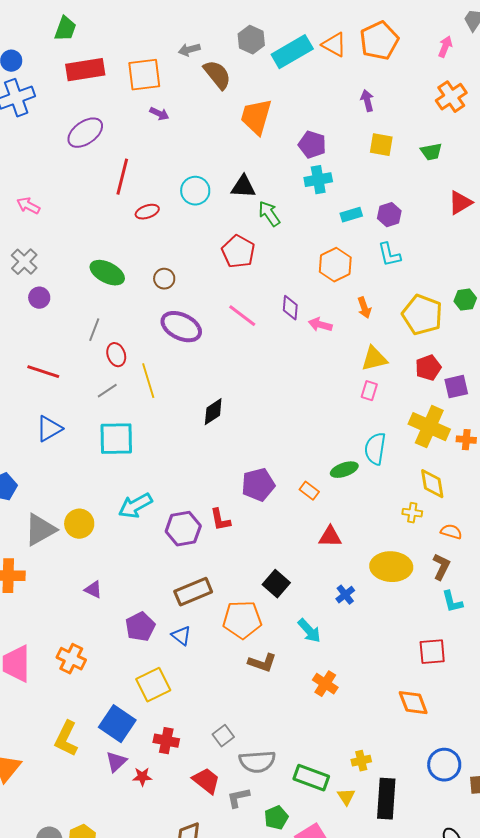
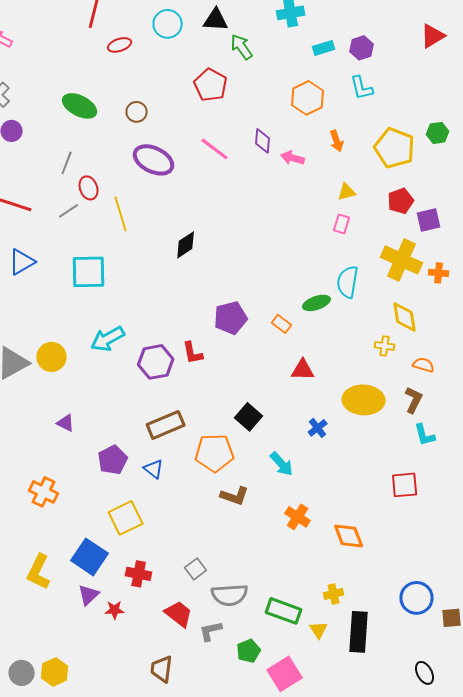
yellow triangle: (374, 359) -> (347, 192), size x0.7
gray line: (107, 391) -> (69, 211), moved
orange diamond: (413, 703) -> (349, 536), moved

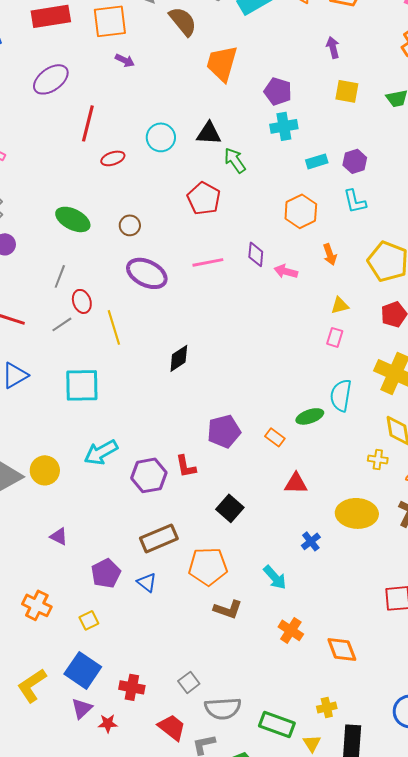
pink line: (215, 149) -> (208, 262), turned -48
black square: (249, 417) -> (230, 508), moved
yellow square: (126, 518) -> (89, 620), moved, size x0.6
yellow L-shape: (39, 572) -> (32, 685), turned 30

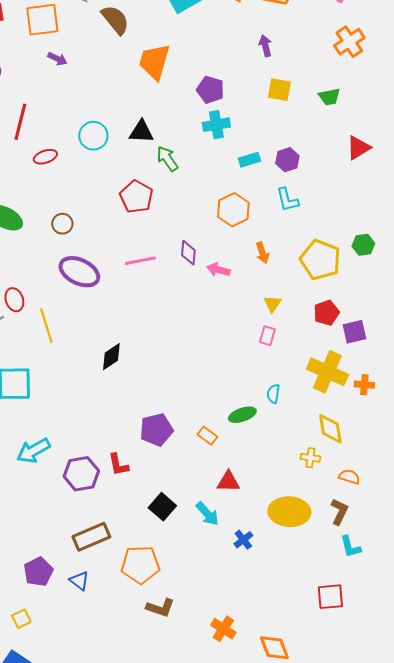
yellow triangle: (340, 305) -> (272, 304), turned -42
cyan semicircle: (341, 395) -> (273, 394), size x0.6
cyan arrow: (275, 577) -> (207, 514), moved

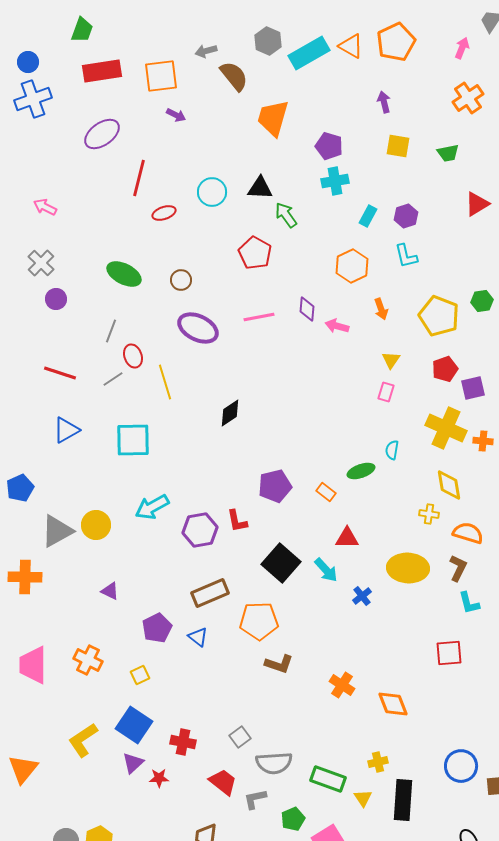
cyan rectangle: (249, 160) -> (368, 216), turned -45
orange semicircle: (349, 477) -> (468, 533), size x1.4
black square: (162, 507) -> (281, 563), size x1.4

